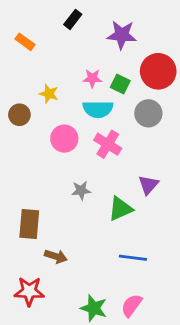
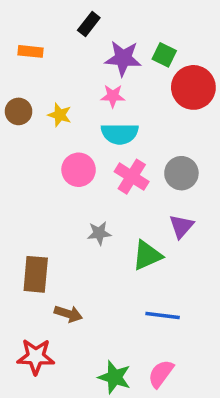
purple star: (122, 35) -> (123, 58), moved
orange rectangle: (25, 42) -> (31, 51), turned -30
green square: (120, 84) -> (164, 55), moved
gray circle: (148, 113) -> (181, 173), moved
brown circle: (19, 115) -> (19, 111), moved

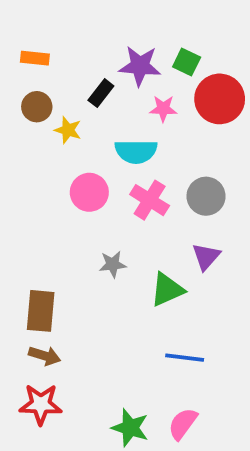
black rectangle: (89, 24) -> (101, 93), moved
pink star: (113, 96) -> (163, 109), moved
brown circle: (19, 111) -> (37, 107), moved
brown arrow: (68, 314) -> (45, 356), moved

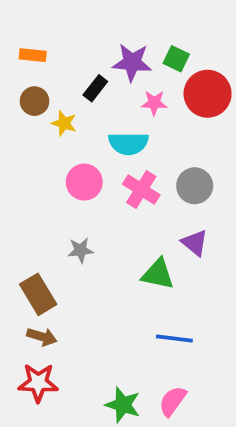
purple triangle: (206, 256) -> (195, 243), turned -32
gray star: (113, 264) -> (81, 250), moved
green triangle: (167, 290) -> (158, 274), turned 36
brown rectangle: (41, 311) -> (38, 294), turned -36

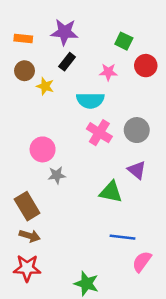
purple star: (132, 62) -> (64, 32), moved
red circle: (208, 94) -> (146, 66), size x0.7
pink circle: (84, 182) -> (43, 149), moved
pink semicircle: (173, 401) -> (142, 262), moved

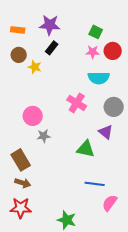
pink star: (108, 72) -> (93, 52), moved
cyan semicircle: (90, 100) -> (99, 78), moved
gray circle: (137, 130) -> (114, 107), moved

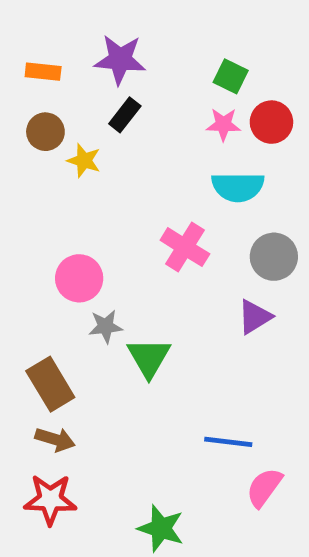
purple triangle: (106, 132) -> (255, 317), turned 49
green triangle: (86, 149) -> (149, 358), moved, turned 48

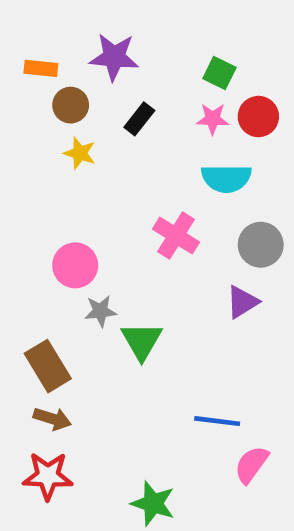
black rectangle: (125, 115) -> (139, 119), moved
brown circle: (45, 132) -> (71, 105), moved

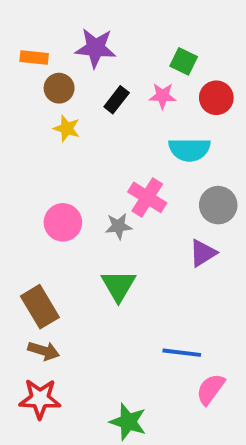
pink star: (213, 119) -> (163, 96), moved
gray star: (100, 311) -> (118, 226), moved

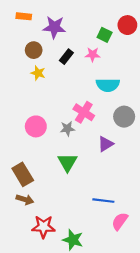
orange rectangle: (34, 57) -> (24, 16), moved
red circle: (216, 98) -> (127, 25), moved
purple triangle: (203, 253) -> (106, 144), moved
red star: (40, 399) -> (43, 227), moved

